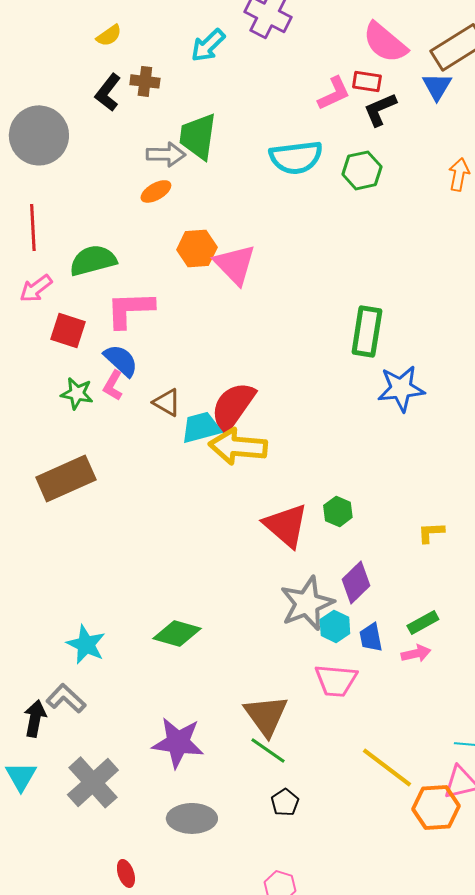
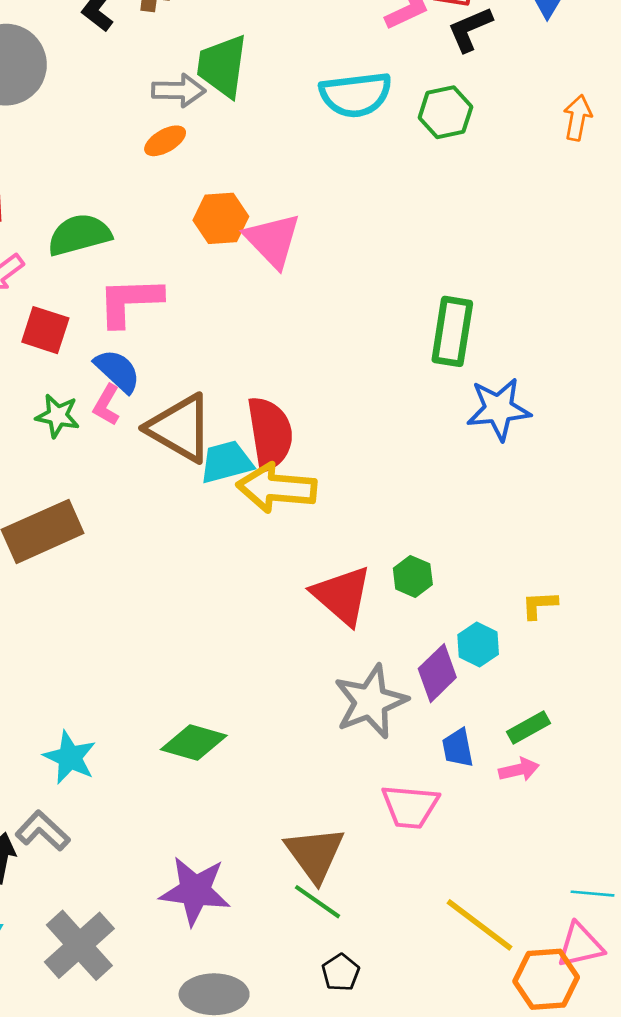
brown triangle: (167, 402) -> (180, 428), size x1.8
red semicircle: (233, 406) -> (270, 433), turned 136
cyan hexagon: (335, 626) -> (478, 644), moved

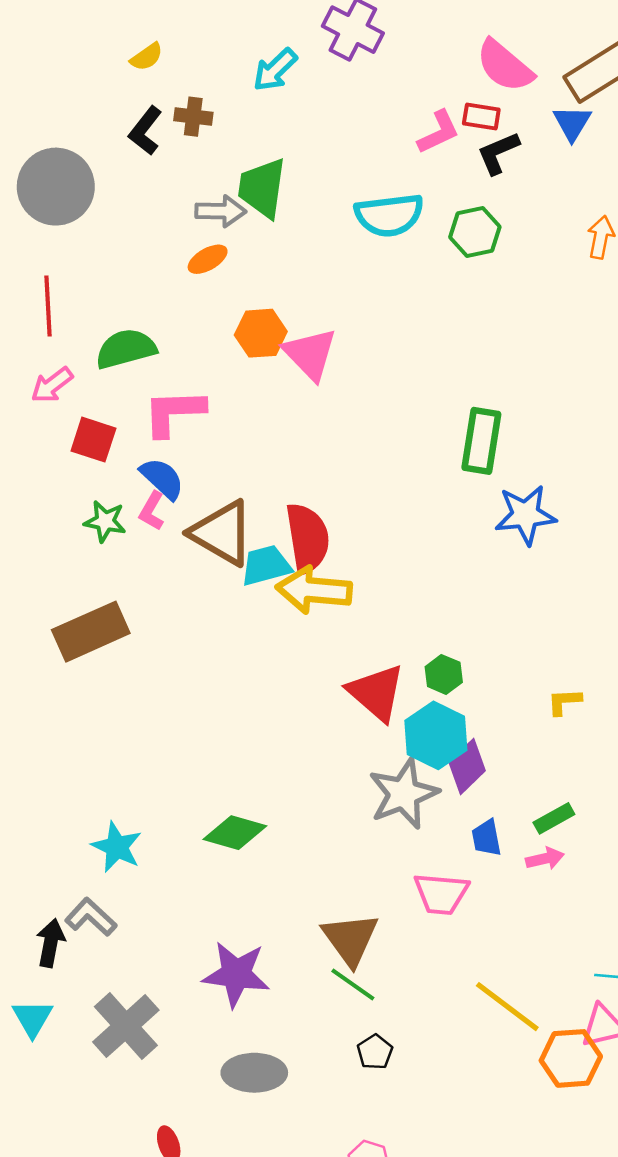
cyan hexagon: (478, 644) -> (436, 735), moved, size x1.6

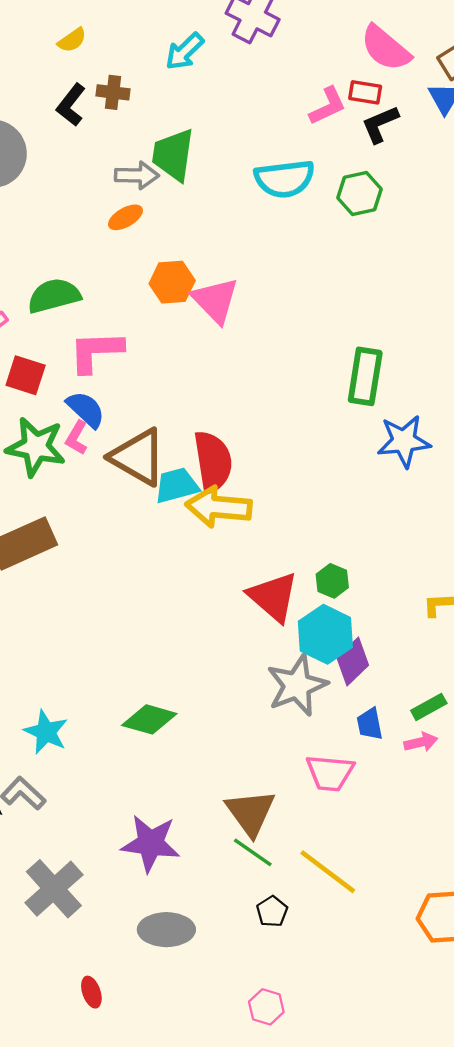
green star: (105, 521) -> (36, 447), size x1.6
yellow line: (507, 1007) -> (328, 872), moved

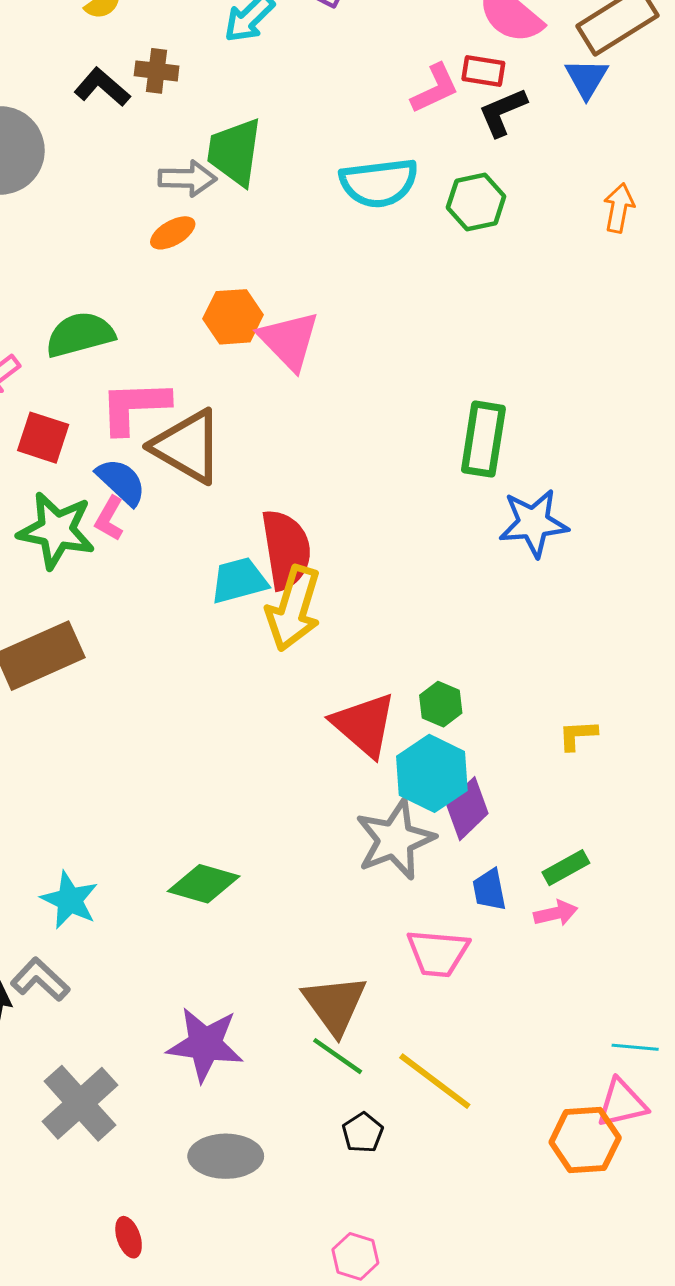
black L-shape: (71, 105) -> (102, 87), turned 93
brown triangle: (138, 457) -> (187, 446), moved
yellow arrow: (219, 507) -> (293, 608), turned -78

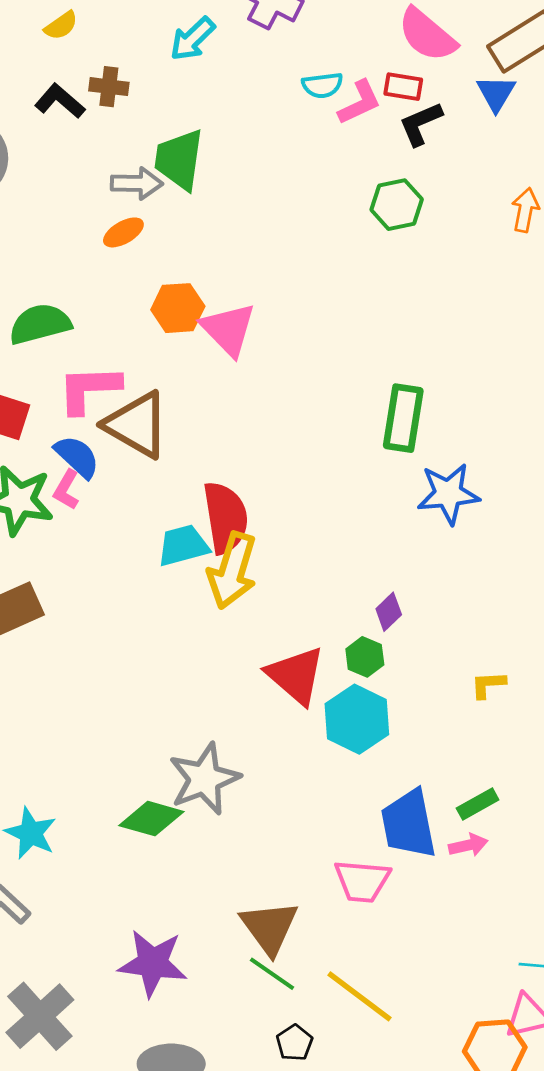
cyan semicircle: (379, 183) -> (322, 85), moved, size x0.6
purple diamond: (467, 809) -> (389, 612), moved, size x0.7
gray star: (395, 840) -> (204, 779), moved
blue trapezoid: (489, 890) -> (409, 824), size x1.8

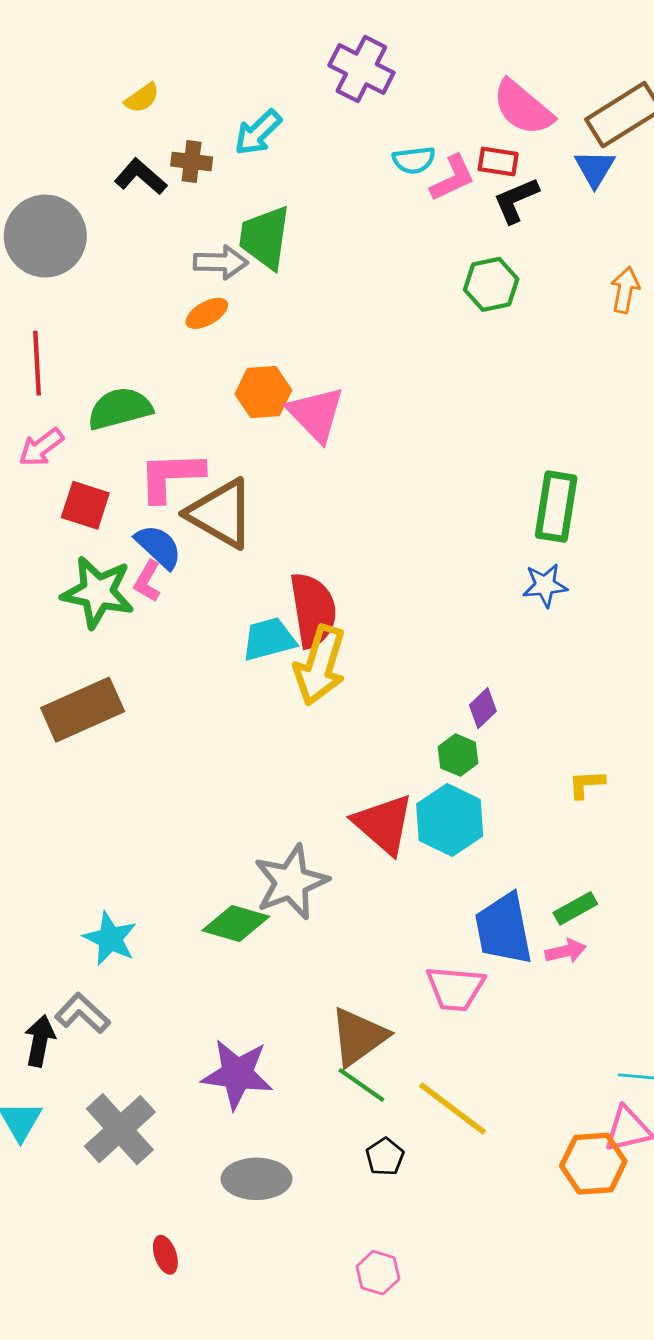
cyan arrow: (192, 39) -> (258, 133), moved
green rectangle: (403, 418) -> (556, 507), moved
blue star: (448, 494) -> (545, 585), size x0.7
red triangle: (296, 675) -> (383, 824), moved
brown triangle: (269, 927) -> (359, 1037), turned 30

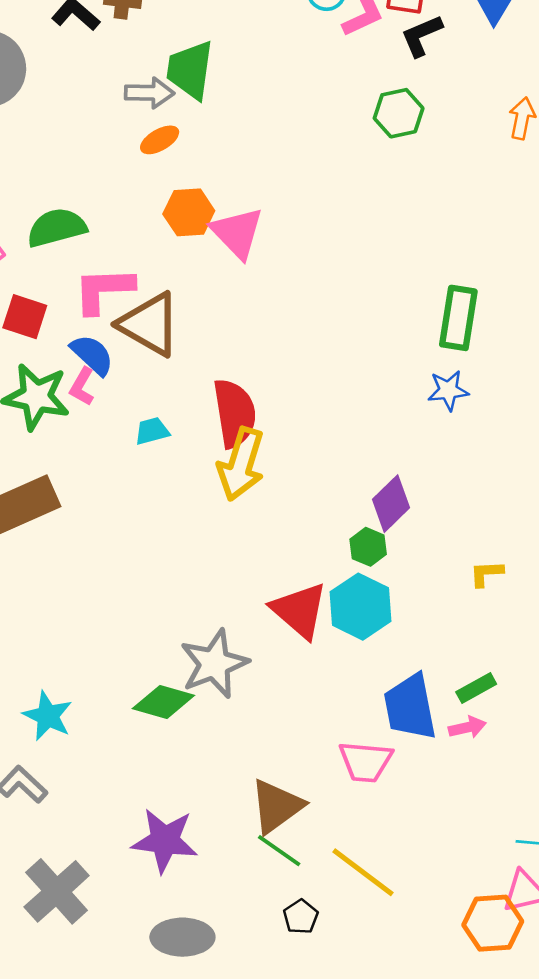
orange ellipse: (207, 313) -> (160, 140), moved
cyan trapezoid: (269, 639) -> (152, 431), moved, size x0.7
purple diamond: (483, 708) -> (391, 504), size x1.5

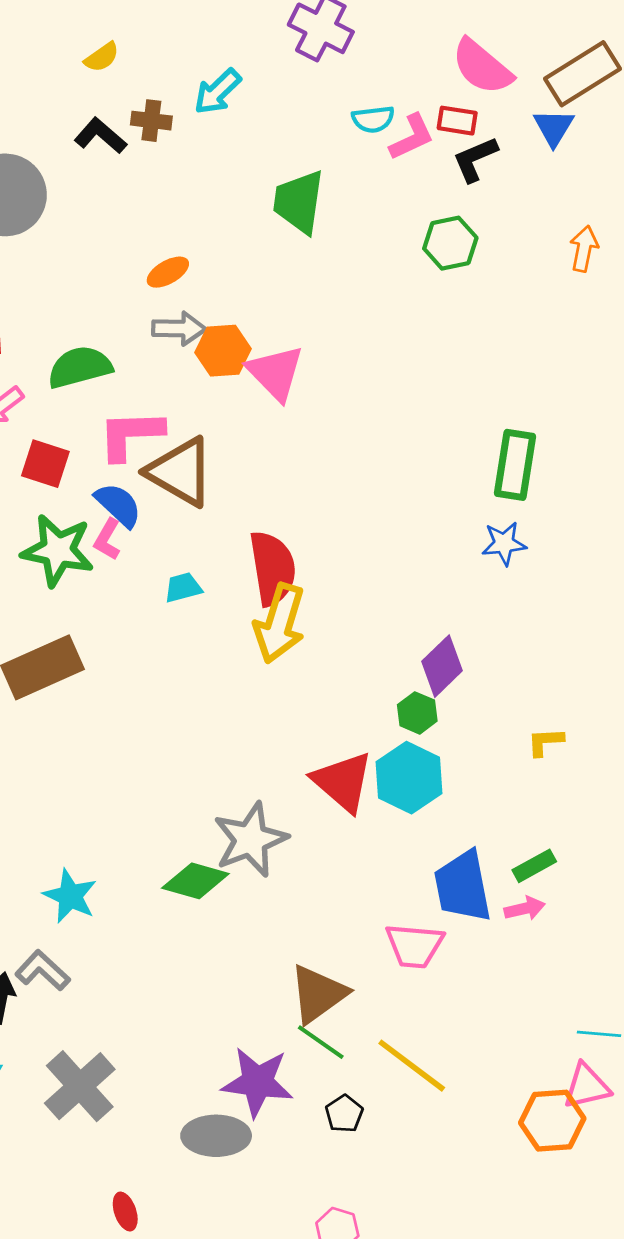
green trapezoid: (190, 70) -> (299, 202), moved
gray arrow: (149, 93) -> (179, 329), moved
orange ellipse: (160, 140) -> (168, 272), moved
purple star: (165, 840) -> (257, 1082), moved

